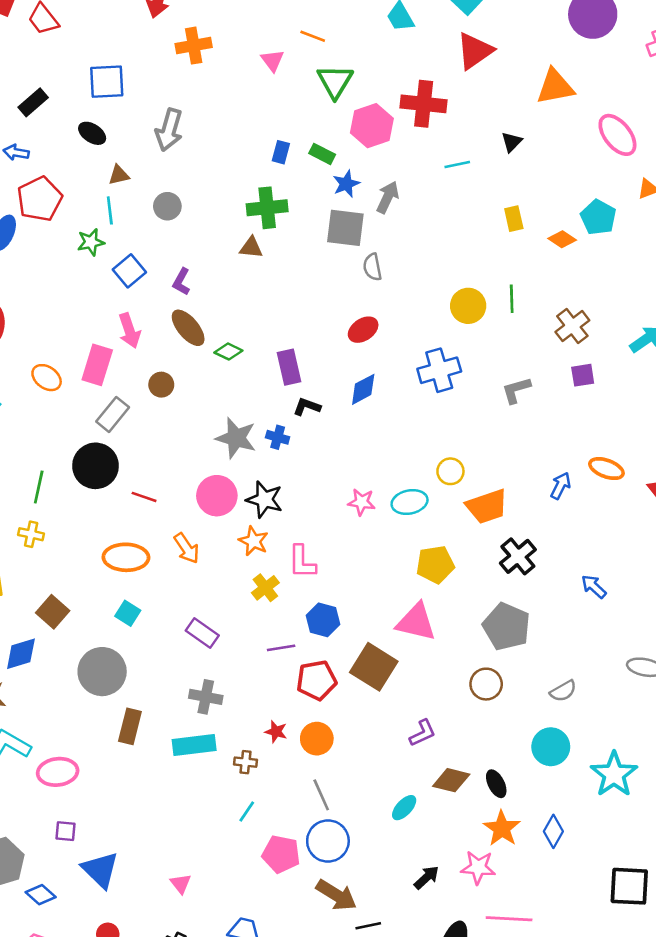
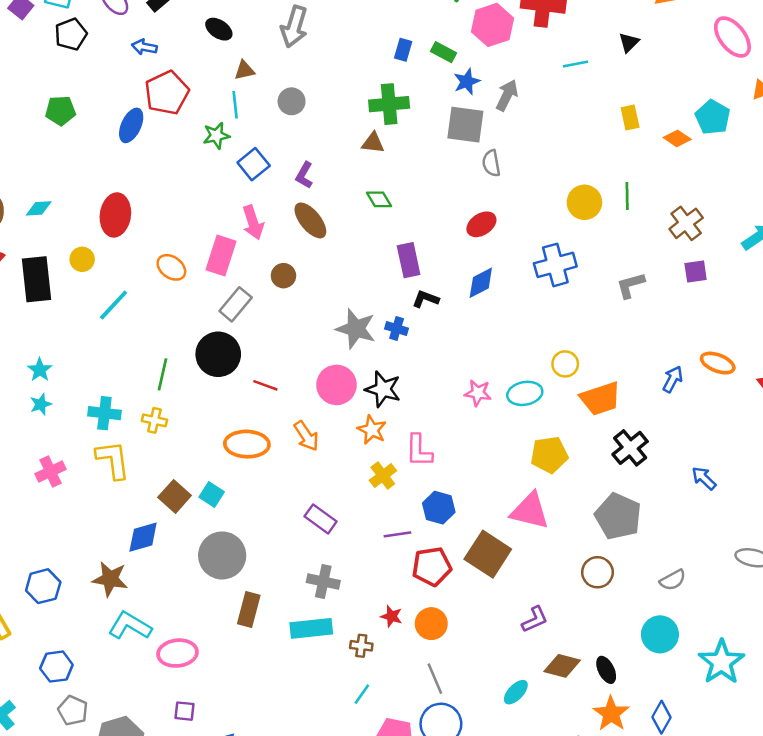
green diamond: (228, 352) -> (379, 199), moved, turned 32
cyan square: (128, 613) -> (212, 495), moved

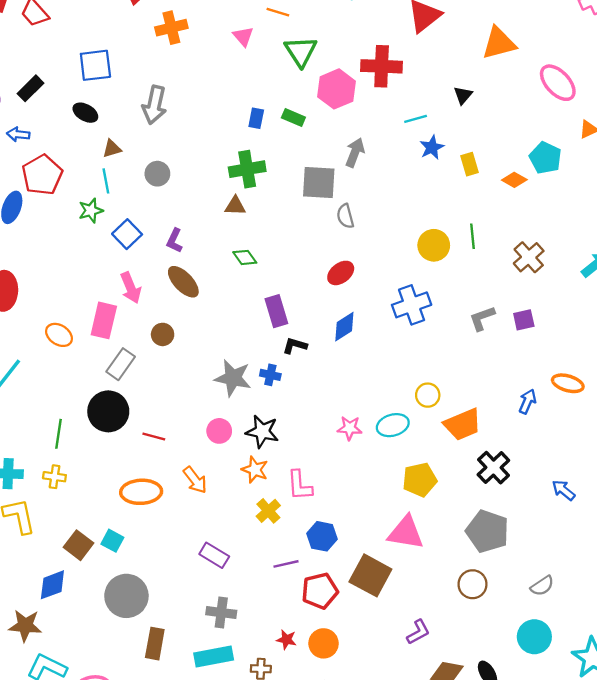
blue star: (467, 82) -> (432, 147), moved
purple square: (696, 271) -> (524, 320), moved
pink circle: (337, 385) -> (219, 431), size x0.7

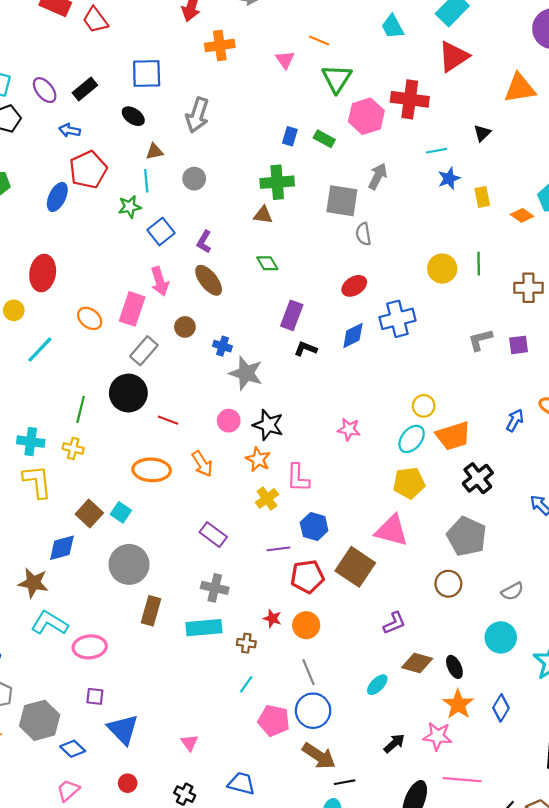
brown cross: (529, 257) -> (528, 288), turned 36
blue cross: (412, 305) -> (397, 319), moved
purple rectangle: (276, 311) -> (292, 315), turned 32
blue cross: (270, 375) -> (222, 346), moved
cyan ellipse: (393, 425) -> (412, 439), moved, turned -40

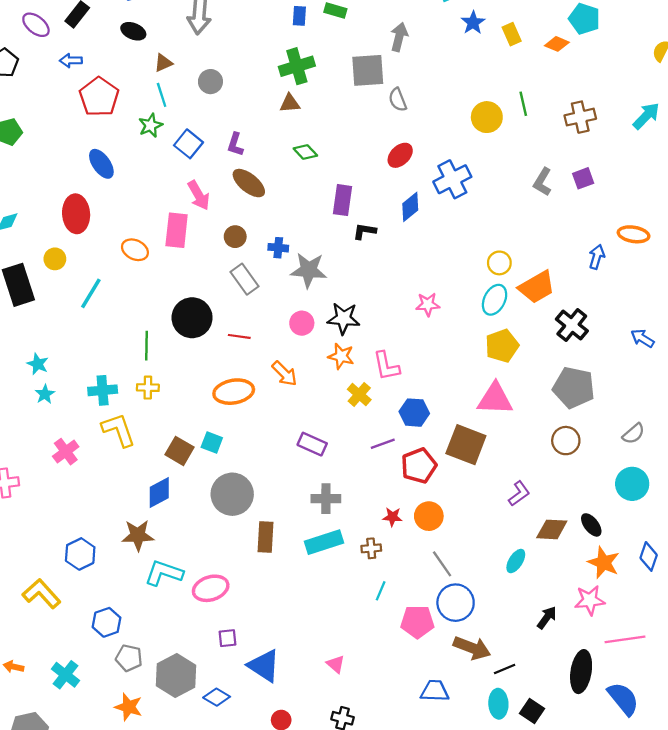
blue ellipse: (57, 197) -> (101, 164), moved, turned -48
gray L-shape: (480, 340) -> (542, 182), turned -32
gray rectangle: (144, 351) -> (245, 279), moved, turned -64
blue trapezoid: (241, 783) -> (435, 691), moved

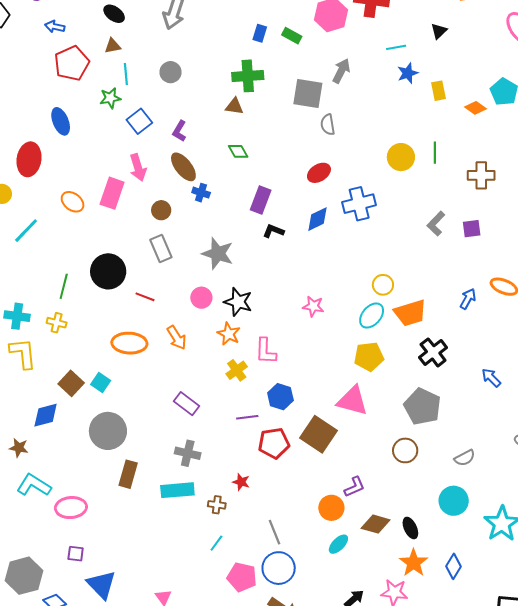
brown triangle: (163, 63) -> (113, 46), moved
blue cross: (278, 248) -> (201, 193), moved
orange circle: (429, 516) -> (331, 508), moved
brown star: (138, 535) -> (19, 448), size x0.7

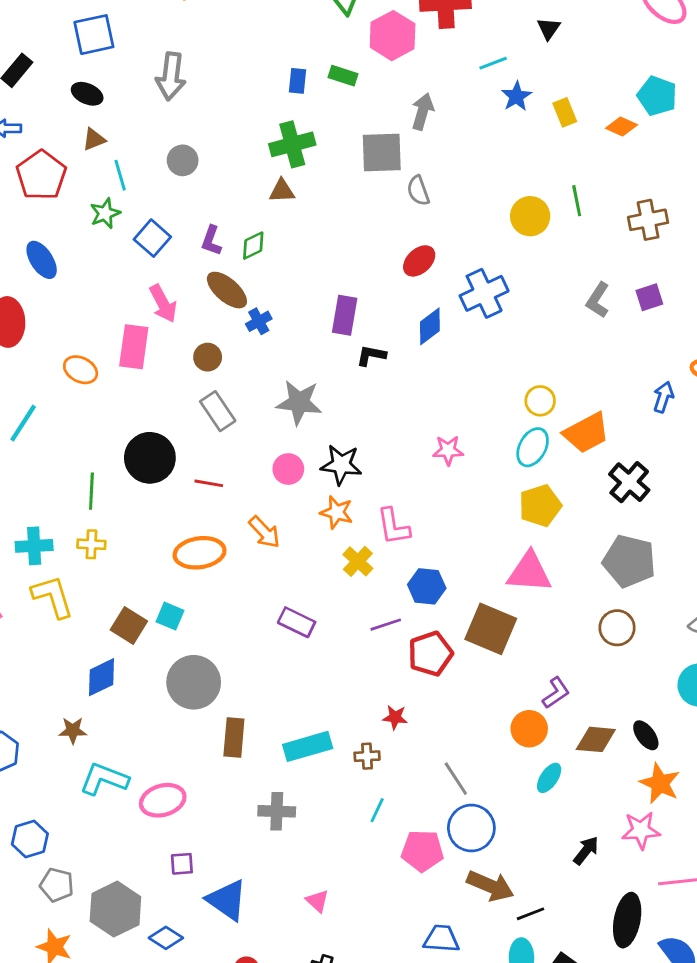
green diamond: (238, 151) -> (253, 246), moved, turned -75
blue cross: (201, 193) -> (259, 321), turned -36
gray cross: (188, 453) -> (277, 811), moved

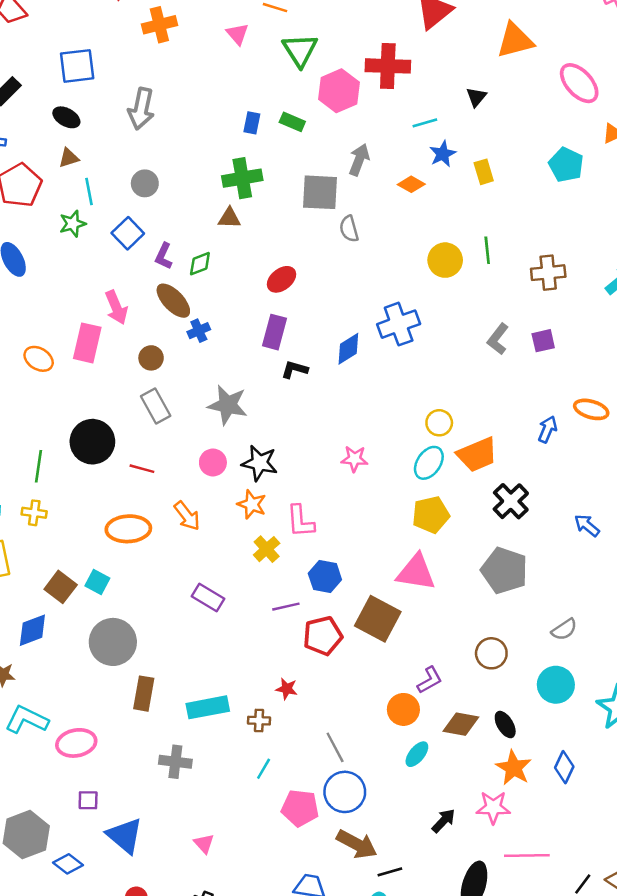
orange diamond: (621, 127) -> (411, 184), moved
blue square: (152, 238) -> (128, 233), moved
red ellipse: (419, 261) -> (281, 279), moved
brown circle: (617, 628) -> (491, 653), moved

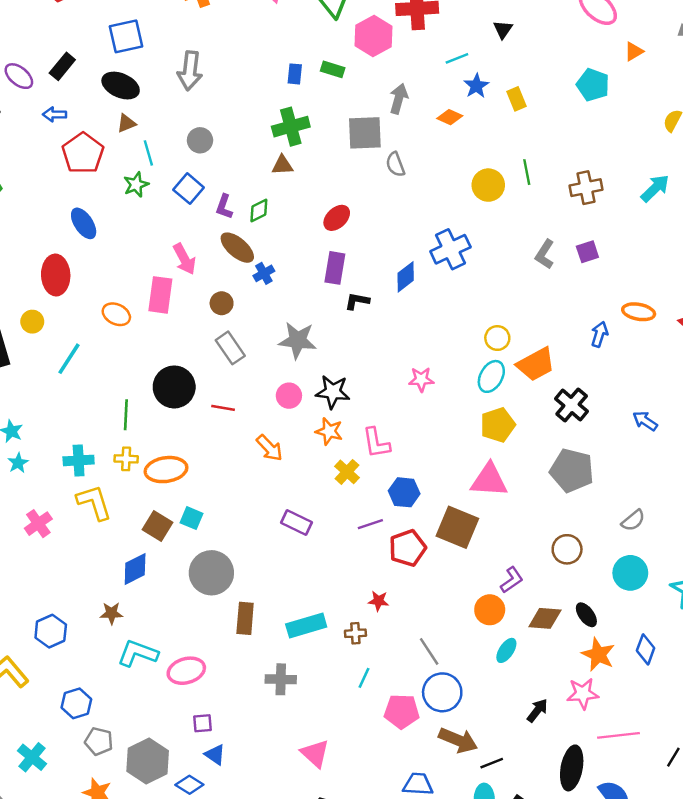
black ellipse: (66, 117) -> (121, 86), size x1.4
orange ellipse: (128, 529) -> (166, 470), moved
blue triangle: (125, 836) -> (215, 755), moved, size x0.6
pink triangle: (204, 844) -> (315, 753), size x1.5

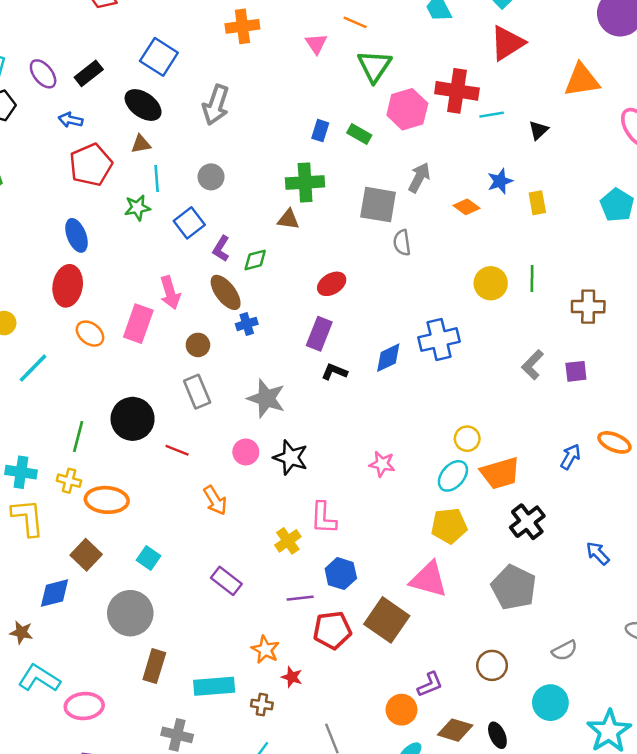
blue square: (126, 36) -> (159, 57), turned 33
cyan line: (457, 58) -> (492, 115), moved
red ellipse: (56, 275) -> (68, 286), moved
orange star: (329, 431) -> (265, 650), moved
cyan square: (191, 518) -> (148, 558), moved

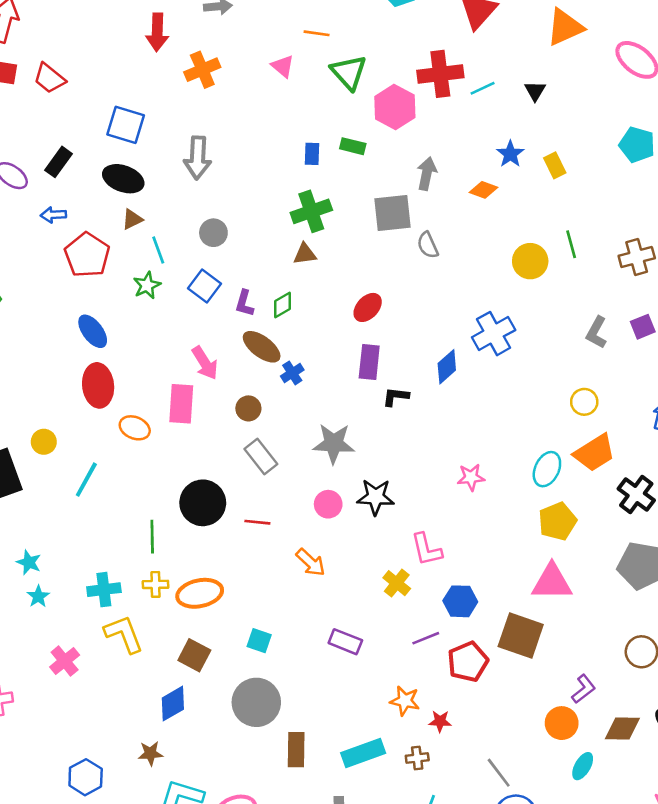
yellow circle: (467, 439) -> (584, 402), moved

